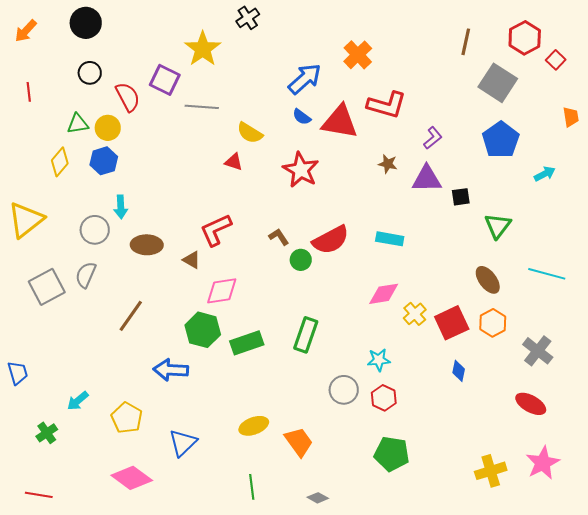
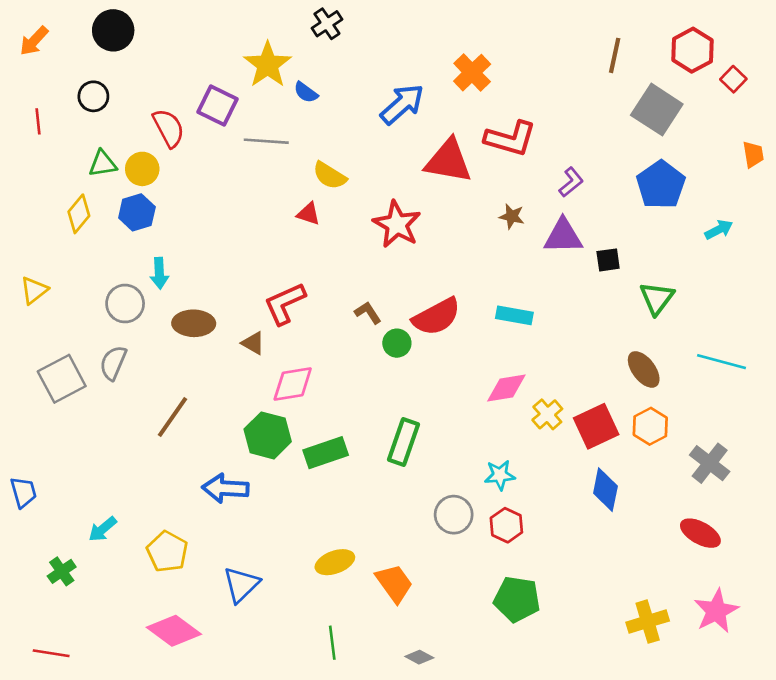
black circle: (90, 73) -> (93, 96), moved
blue semicircle: (302, 117) -> (306, 92), moved
yellow triangle: (26, 220) -> (34, 290), size x0.6
blue diamond: (459, 371) -> (605, 490), size x1.5

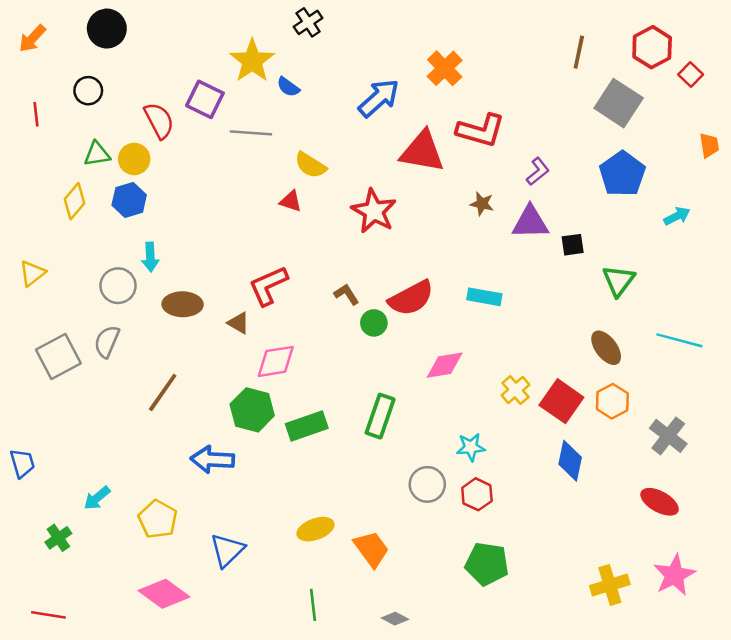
pink diamond: (506, 388) -> (445, 365), moved
red square: (596, 426) -> (561, 401), turned -30

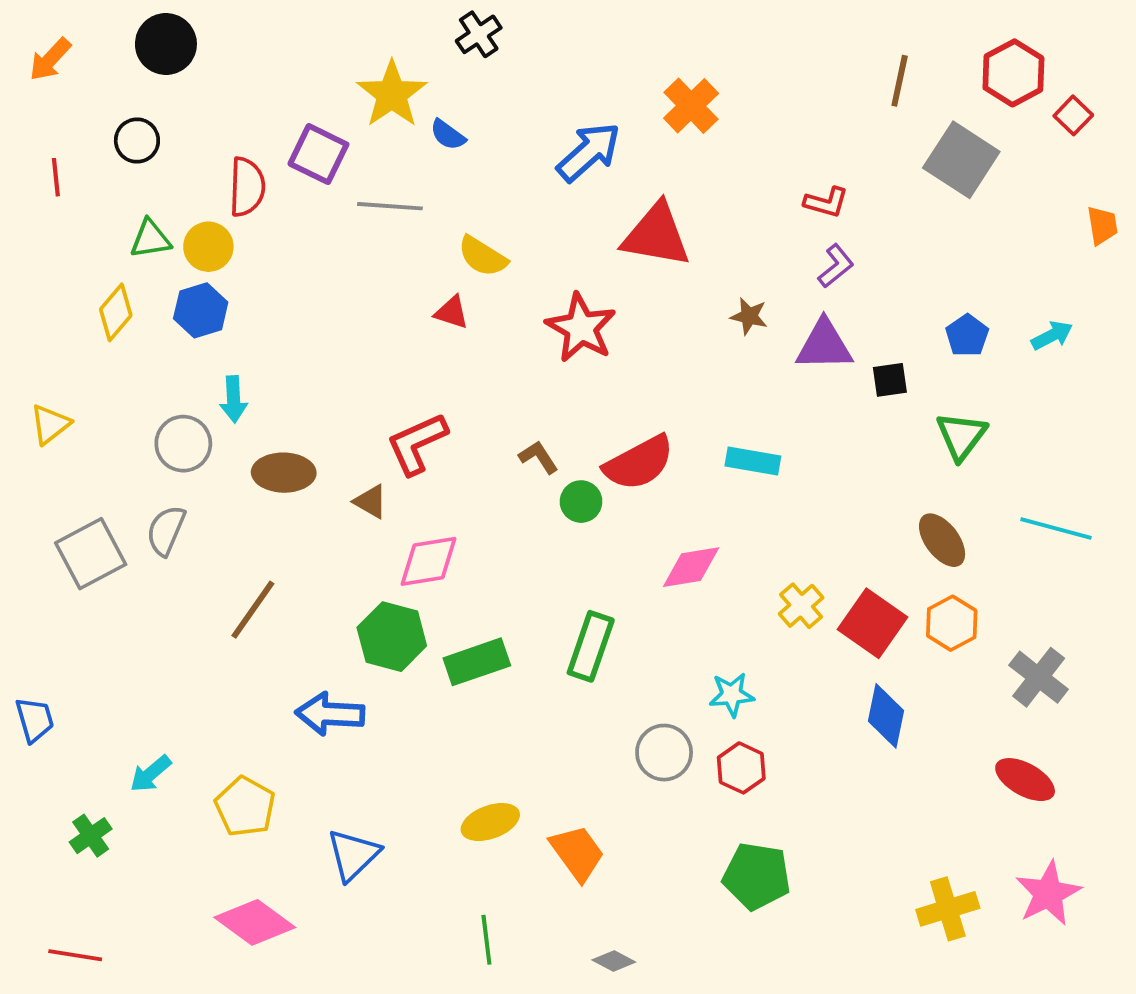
red semicircle: (159, 120) -> (247, 187), turned 30
red L-shape: (481, 130) -> (826, 202), moved, size x0.6
blue pentagon: (622, 174) -> (967, 336), moved, size x0.6

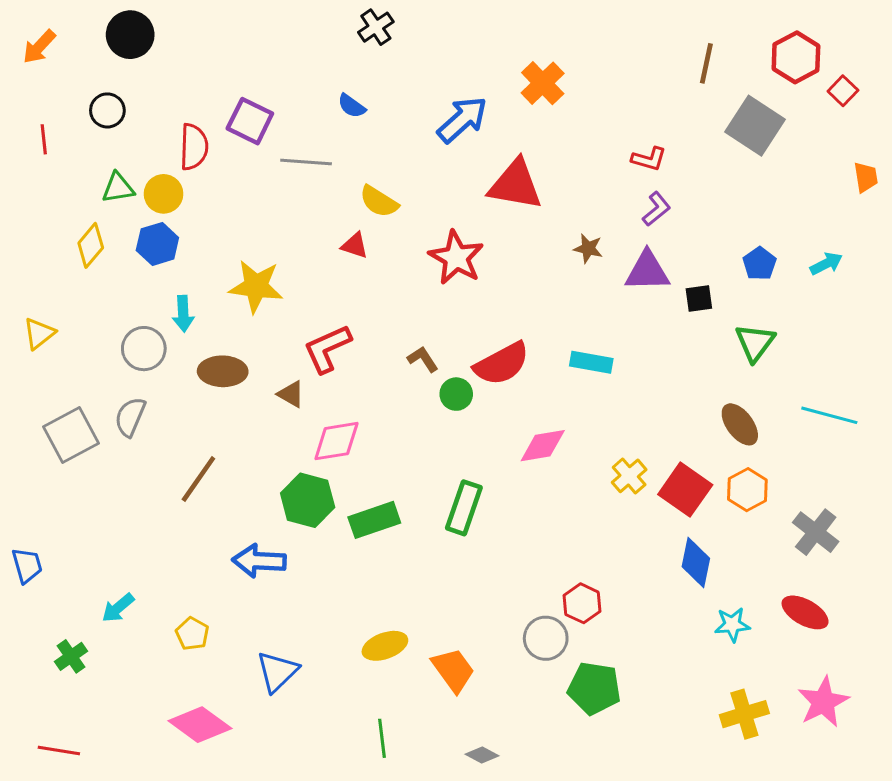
yellow star: (392, 94) -> (256, 286), moved, turned -30
cyan star: (732, 695) -> (732, 625), moved
gray circle: (664, 753) -> (546, 638), moved
yellow pentagon: (245, 807) -> (192, 634), size x0.7

